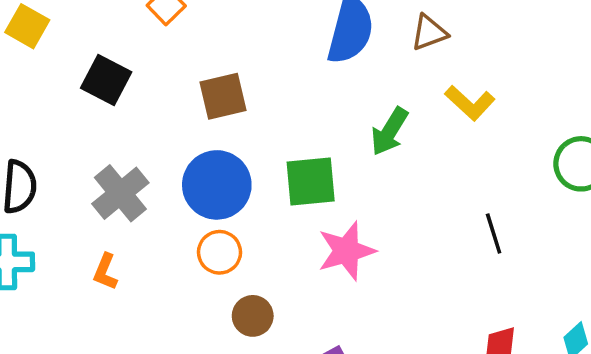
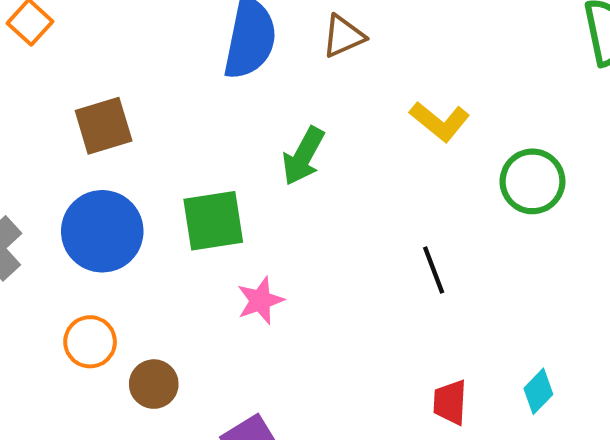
yellow L-shape: (470, 103) -> (440, 121), moved
pink star: (346, 251) -> (260, 301), size x0.7
orange circle: (219, 252) -> (90, 342), moved

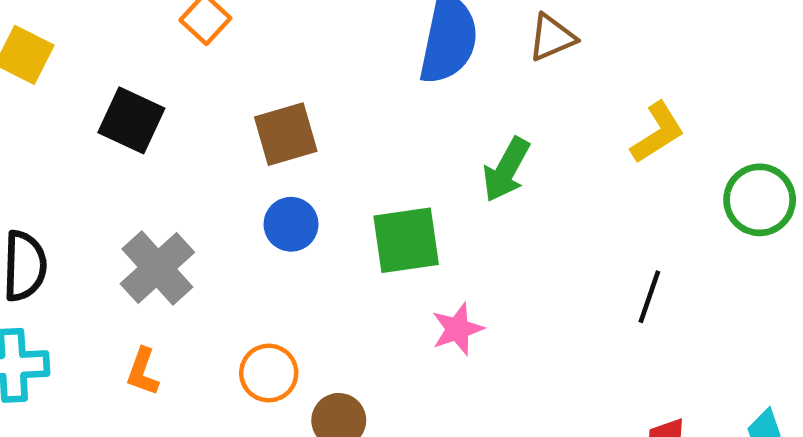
yellow L-shape: (440, 121) -> (658, 133), turned -72
blue circle: (102, 231) -> (291, 224), moved, size x0.6
black line: (434, 270) -> (649, 297), turned 39

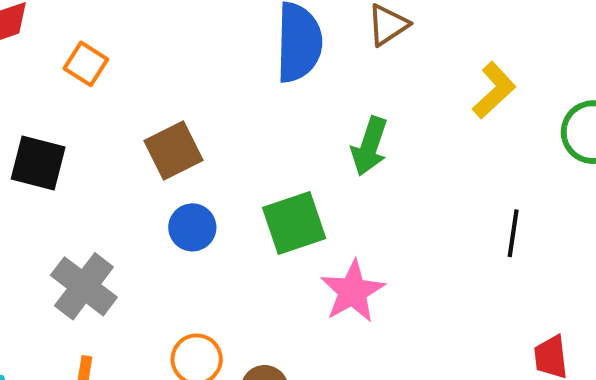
pink star: (457, 329) -> (353, 291), size x1.4

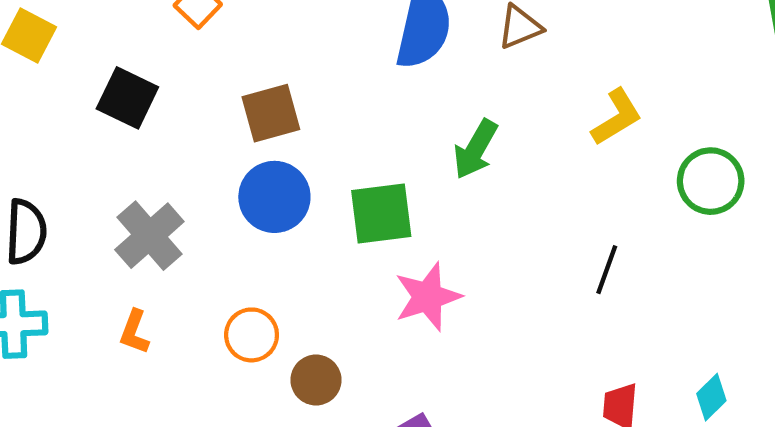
blue circle: (192, 227) -> (274, 197), size x1.4

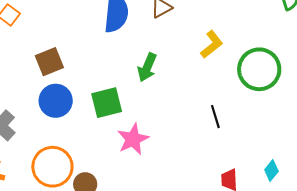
green circle: (711, 181) -> (259, 69), size x1.4
black line: (607, 270) -> (215, 117), turned -30
orange circle: (252, 335) -> (52, 167), size x1.6

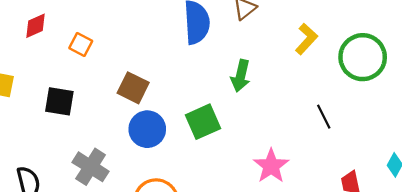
brown square: (49, 62) -> (133, 88), turned -32
pink star: (133, 139) -> (271, 166), moved

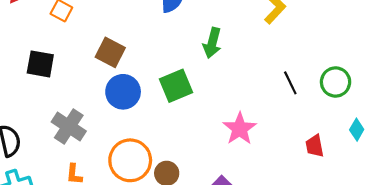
green circle: (363, 57) -> (336, 82), moved, size x0.7

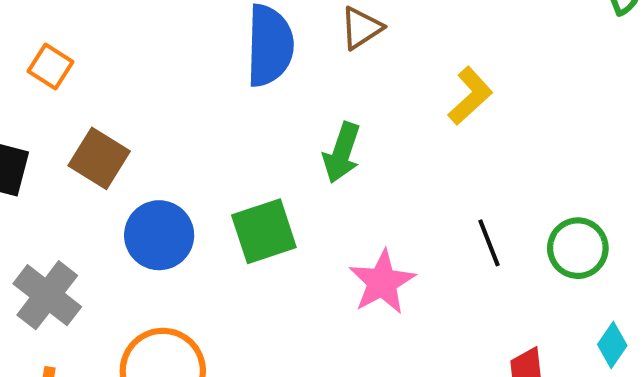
brown square: (110, 52) -> (99, 158), moved
pink star: (240, 129) -> (382, 282), moved

